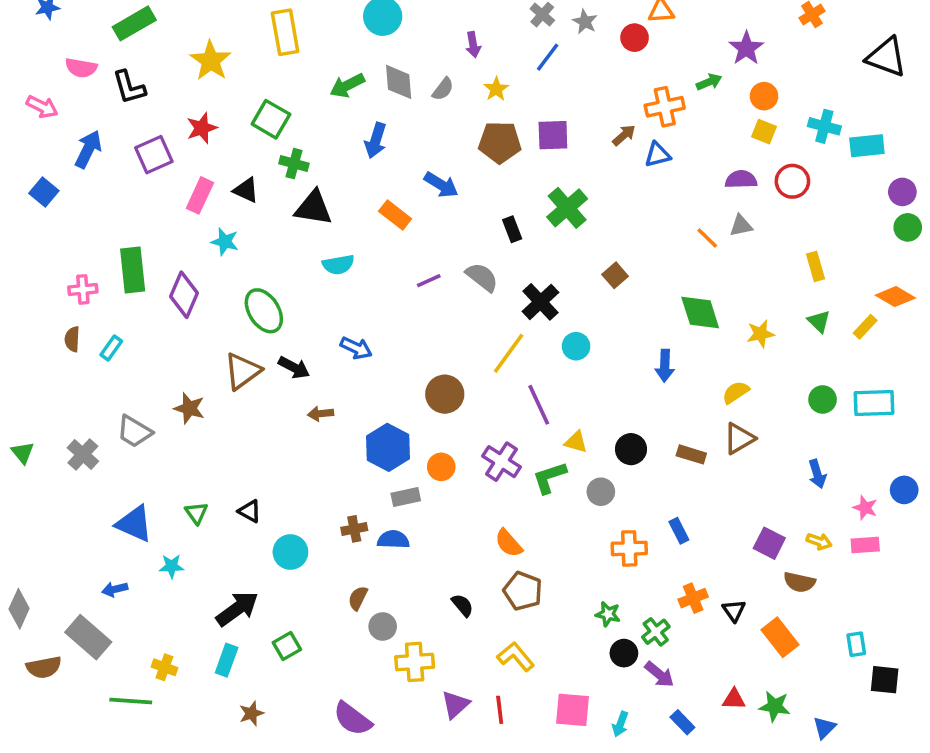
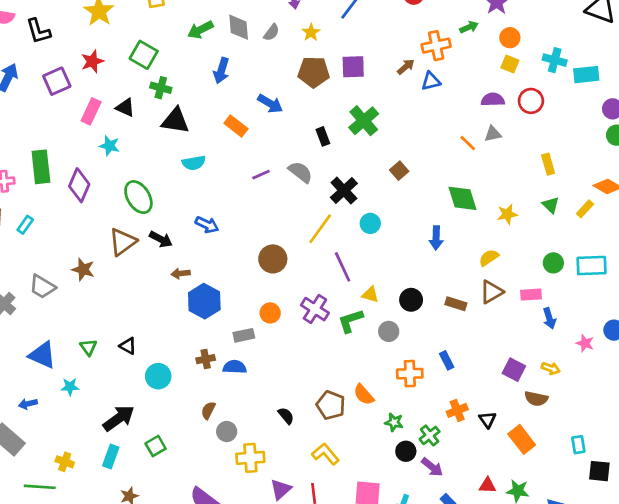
blue hexagon: (388, 447) -> (204, 301), moved
orange semicircle: (509, 543) -> (364, 395), moved
pink rectangle: (865, 545) -> (531, 295), moved

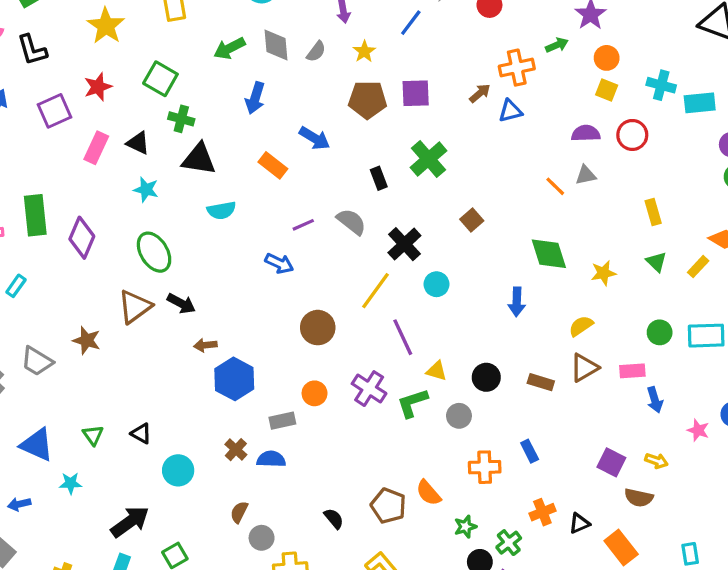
cyan star: (109, 146) -> (146, 190), moved
blue arrow: (207, 225) -> (279, 263), moved
brown cross: (206, 359) -> (236, 450), turned -36
black triangle: (487, 420) -> (579, 523), turned 42
green star: (394, 422) -> (465, 527), turned -30

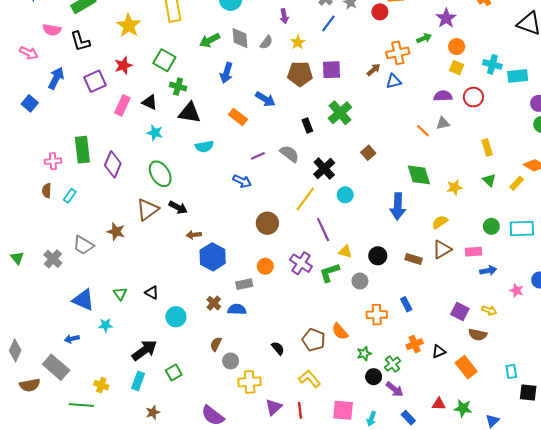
blue arrow: (517, 302) -> (398, 206), size x1.4
blue arrow: (655, 400) -> (488, 270), turned -84

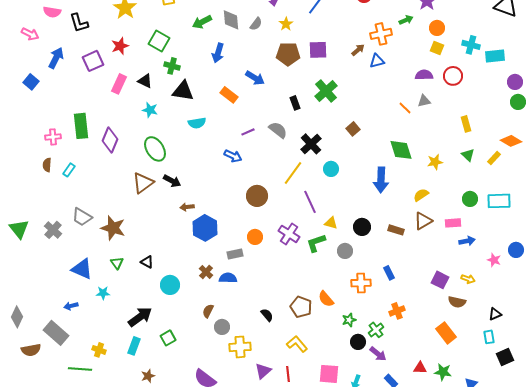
brown star: (116, 232) -> (113, 228), moved, size x1.4
green triangle: (17, 258) -> (19, 229), size x1.5
black triangle: (439, 351) -> (495, 314), moved
black square: (528, 392) -> (505, 357), turned -30

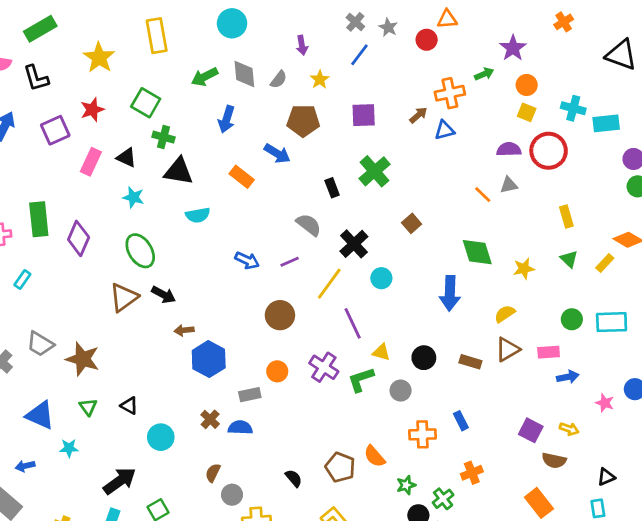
brown pentagon: (288, 54) -> (303, 121), moved
red circle: (453, 76) -> (549, 151), size x1.4
purple line: (248, 132) -> (290, 262), moved

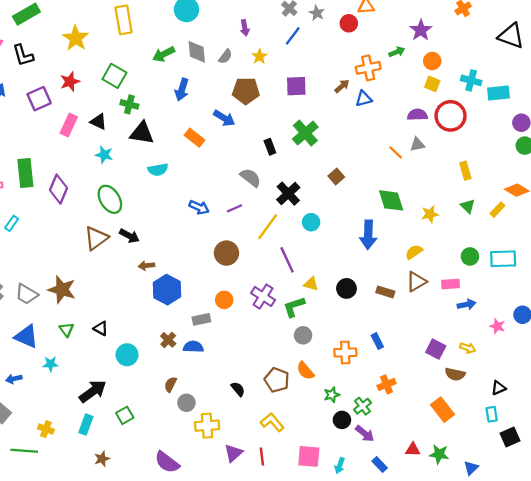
gray trapezoid: (40, 344) -> (26, 294), moved
gray circle: (401, 391) -> (303, 335), moved

